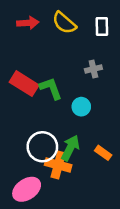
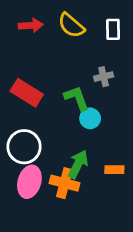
green L-shape: (51, 88) -> (77, 98), moved
white circle: (42, 147) -> (24, 147), moved
orange rectangle: (103, 153) -> (114, 170), turned -35
pink ellipse: (27, 189) -> (29, 182), moved, turned -40

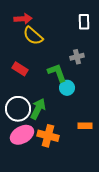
yellow semicircle: (71, 25) -> (33, 36), moved
red rectangle: (27, 93) -> (20, 69), size x0.7
green arrow: (78, 164) -> (38, 109), moved
pink ellipse: (29, 182) -> (22, 135), turned 45

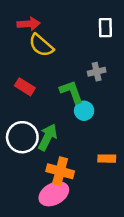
pink ellipse: (22, 135) -> (54, 194), moved

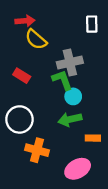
gray cross: (97, 72) -> (70, 62), moved, size x1.6
green arrow: (48, 137) -> (70, 119), moved, turned -130
orange cross: (60, 171) -> (37, 150), moved
pink ellipse: (54, 194) -> (78, 169), moved

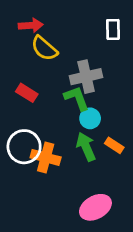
green arrow: (70, 119) -> (86, 147), turned 80
orange rectangle: (93, 138) -> (114, 145), moved, turned 32
orange cross: (37, 150) -> (46, 157), moved

